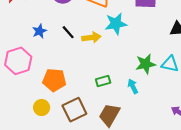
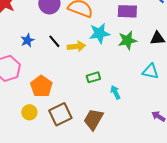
green star: (146, 64) -> (127, 40), moved
orange pentagon: (54, 80) -> (41, 86), turned 30
green rectangle: (103, 81) -> (93, 77), moved

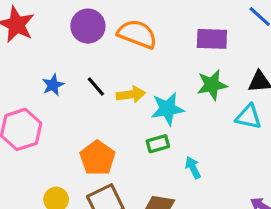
cyan star: (99, 33) -> (167, 109), moved
cyan triangle: (150, 71) -> (249, 117), moved
orange pentagon: (41, 86) -> (97, 158), moved

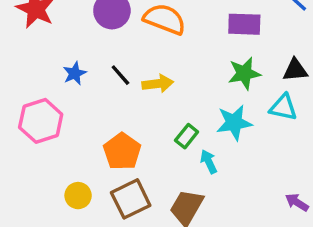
cyan star: (167, 109) -> (234, 123), moved
green rectangle: (158, 144) -> (187, 136), turned -35
cyan arrow: (193, 168) -> (209, 162), moved

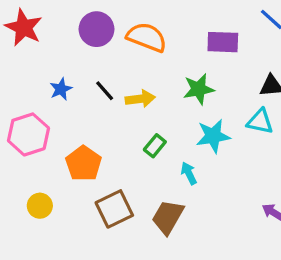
green star: (244, 73) -> (199, 89), moved
green rectangle: (187, 136) -> (155, 146), moved
orange pentagon: (122, 151) -> (84, 164), moved
yellow circle: (78, 196) -> (40, 206), moved

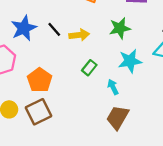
blue star: (61, 89) -> (24, 28), size x1.6
brown square: (114, 209) -> (38, 112), moved
brown trapezoid: (168, 217) -> (117, 117), moved

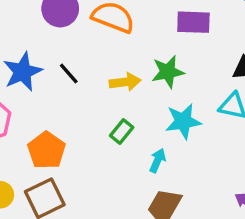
yellow arrow: (79, 35) -> (125, 82), moved
cyan arrow: (113, 87) -> (158, 161), turned 49

